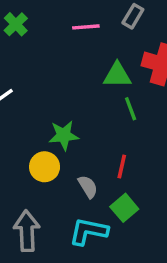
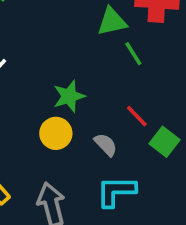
red line: (122, 166) -> (137, 116), turned -45
green square: (124, 208) -> (165, 142), moved

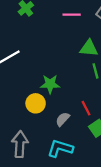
gray semicircle: (106, 145) -> (63, 119), turned -112

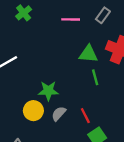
gray semicircle: (63, 119) -> (59, 114), moved

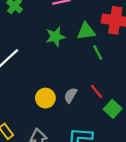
green star: (48, 91) -> (55, 37), moved

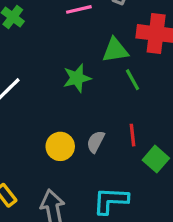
green star: (55, 37) -> (77, 78), moved
red line: (97, 91) -> (133, 135), turned 35

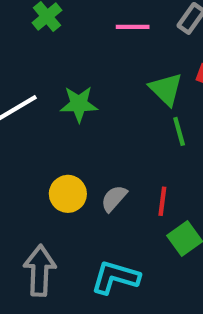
green triangle: (115, 50) -> (166, 89), turned 40
green star: (77, 78) -> (79, 104), moved

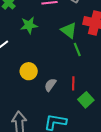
green star: (79, 104) -> (29, 25), moved
yellow circle: (68, 194) -> (29, 71), moved

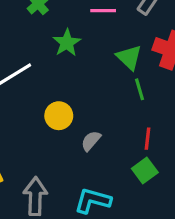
green star: (29, 25) -> (67, 43), turned -30
red line: (73, 83) -> (147, 139), moved

